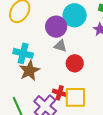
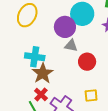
red cross: (60, 93) -> (41, 94), moved, turned 32
yellow square: (75, 97) -> (91, 95), size x0.6

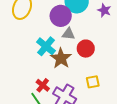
cyan cross: (35, 57) -> (46, 46), moved, turned 36
brown star: (43, 73) -> (61, 58), moved

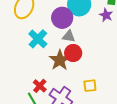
cyan cross: (46, 46) -> (38, 39), moved
red circle: (86, 49) -> (73, 53), moved

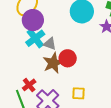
purple circle: (62, 18) -> (33, 20), moved
gray triangle: (69, 36) -> (50, 44), moved

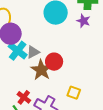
gray triangle: (50, 44) -> (33, 52), turned -32
yellow square: (79, 93) -> (74, 93), turned 32

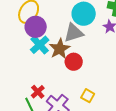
gray triangle: (33, 52) -> (74, 33), moved, size x1.5
brown star: (41, 70) -> (60, 49), moved

